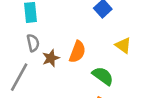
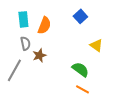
orange semicircle: (77, 52) -> (44, 25), moved

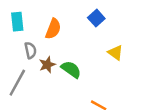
cyan rectangle: (23, 19) -> (17, 22), moved
green semicircle: (80, 69) -> (71, 69), moved

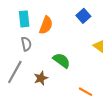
cyan rectangle: (17, 22) -> (24, 19), moved
brown star: (47, 65) -> (41, 78), moved

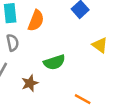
green semicircle: (62, 60) -> (54, 62), turned 126

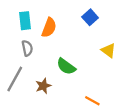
green semicircle: (54, 62) -> (66, 66), turned 54

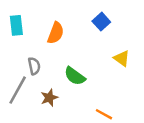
cyan rectangle: (25, 21) -> (16, 25), moved
gray semicircle: (27, 48) -> (34, 66), moved

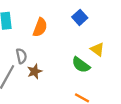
green semicircle: (75, 76) -> (81, 65), moved
brown star: (49, 98) -> (35, 71), moved

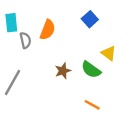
gray semicircle: (21, 56) -> (25, 40), moved
brown star: (35, 71) -> (63, 71), moved

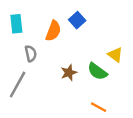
blue square: (90, 19) -> (77, 20), moved
gray semicircle: (25, 40) -> (31, 54), moved

